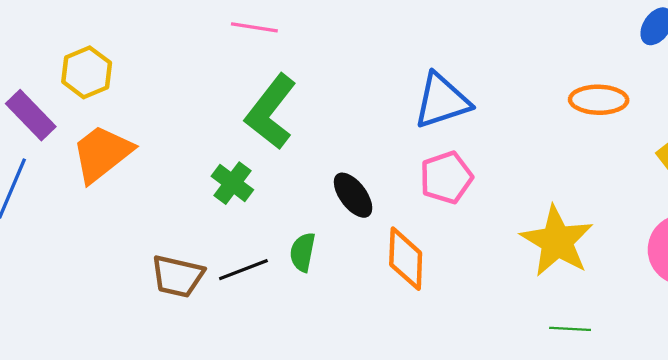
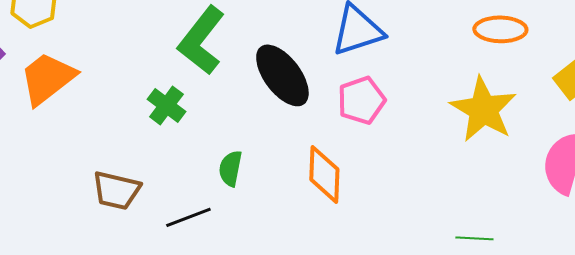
black ellipse: (353, 195) -> (282, 75), moved, size x1.5
yellow star: (557, 241) -> (483, 109), moved
black line: (243, 270) -> (188, 217), moved

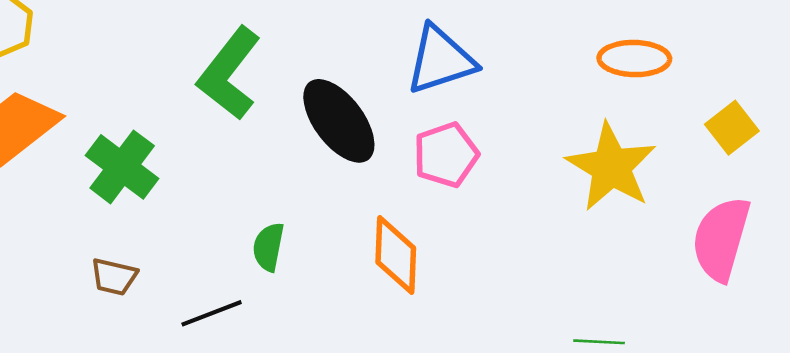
green cross: (166, 105) -> (122, 167), moved, size x1.4
brown trapezoid: (116, 190) -> (114, 277), size x0.7

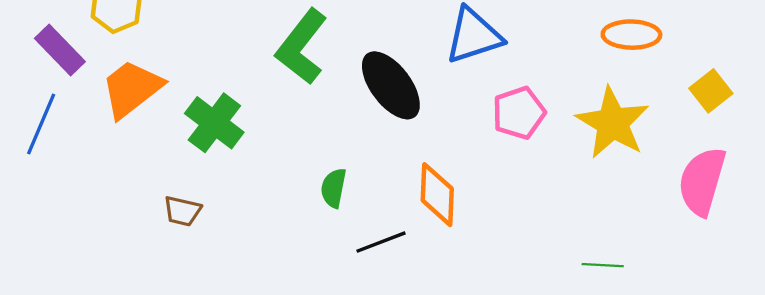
pink pentagon: (446, 155) -> (519, 113), moved
brown trapezoid: (114, 277) -> (182, 211), moved
black line: (212, 313) -> (381, 242), moved

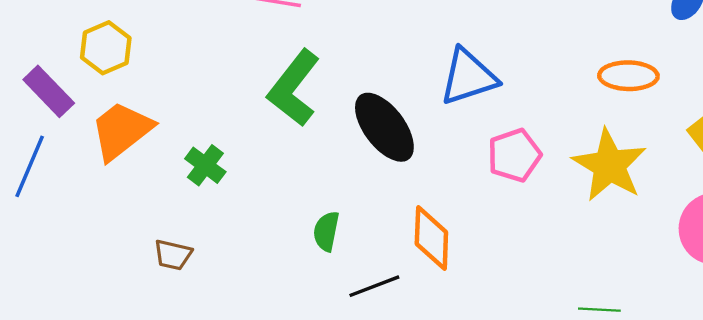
green cross: (214, 123) -> (205, 165), size x0.7

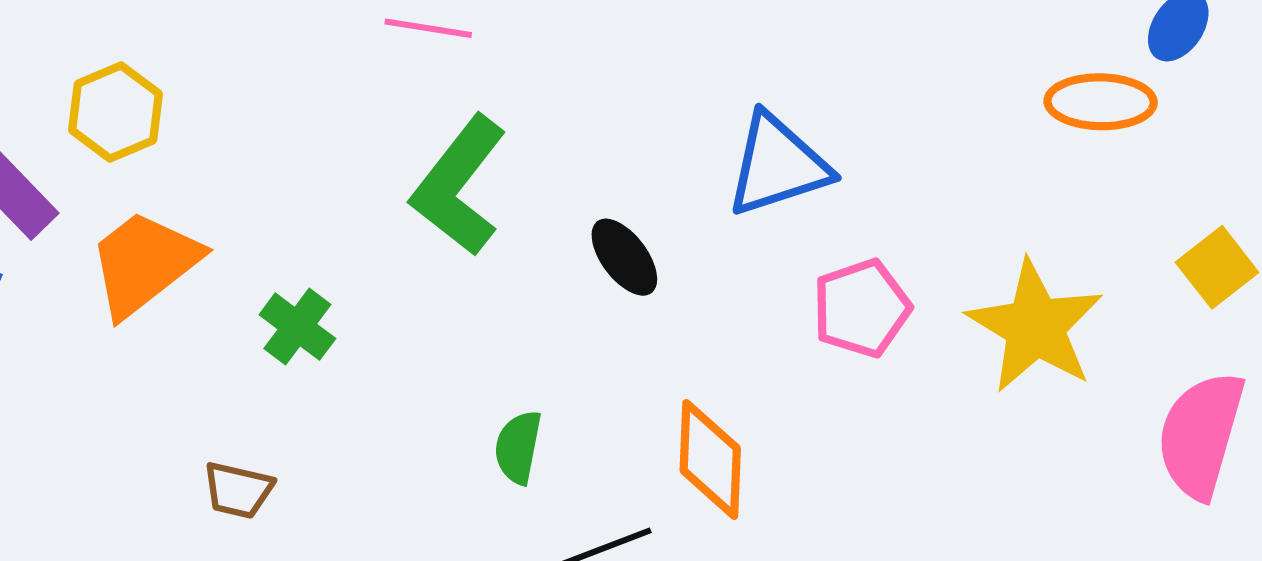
orange ellipse: (628, 76) -> (1101, 102), moved
black ellipse: (384, 127) -> (624, 257), size x0.6

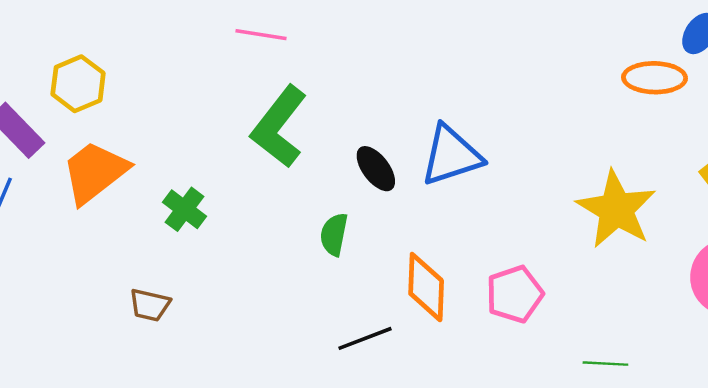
blue triangle: (778, 165) -> (451, 155), moved
pink pentagon: (861, 308) -> (515, 294), moved
green semicircle: (518, 447) -> (334, 234), moved

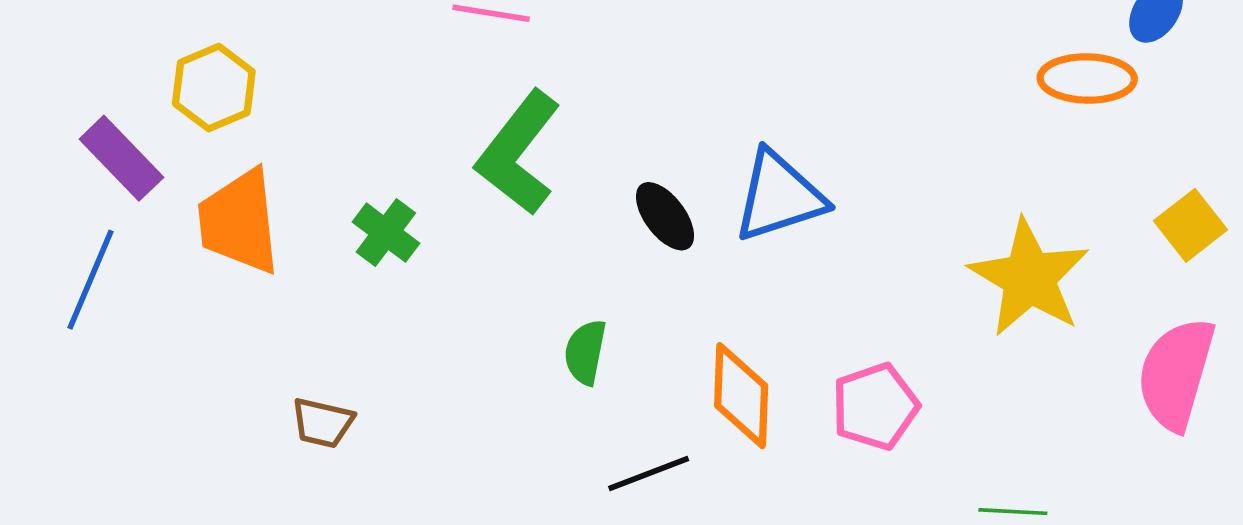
orange trapezoid: (95, 172) -> (239, 222), turned -58
green cross: (184, 209) -> (386, 233), moved
green semicircle: (334, 234) -> (585, 352), moved

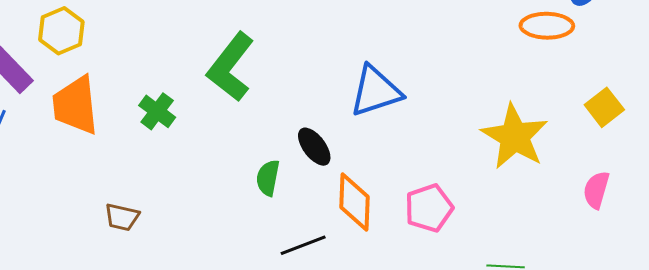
black ellipse: (665, 216) -> (314, 147), moved
pink semicircle: (1176, 374) -> (596, 190), size x0.6

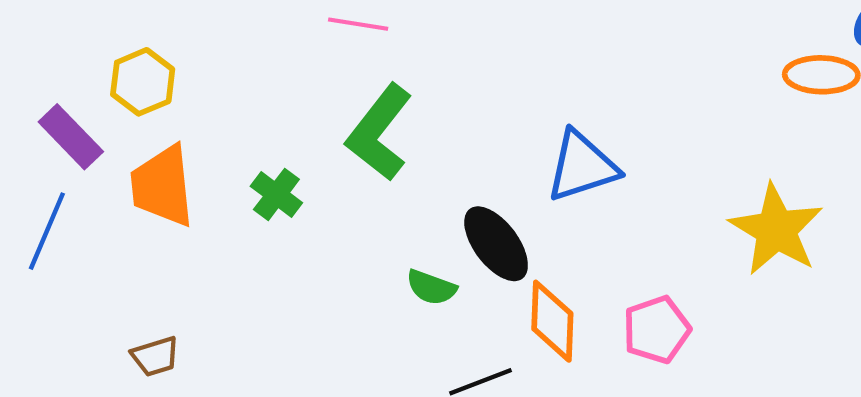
black ellipse: (314, 147) -> (496, 244), size x1.4
green semicircle: (268, 178) -> (431, 287), turned -81
brown trapezoid: (122, 217) -> (155, 356), moved, turned -30

